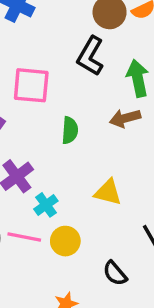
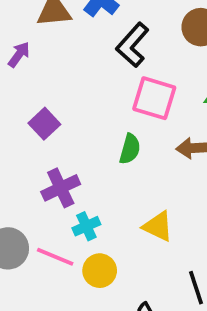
black L-shape: (90, 56) -> (133, 45), moved
pink square: (31, 85) -> (154, 98), moved

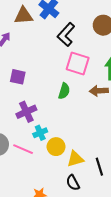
purple square: (44, 124) -> (18, 77), turned -35
yellow triangle: (158, 226) -> (75, 159), moved, turned -42
yellow circle: (100, 271) -> (56, 147), moved

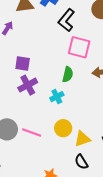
purple cross: (26, 112) -> (28, 85), moved
cyan cross: (40, 133) -> (57, 97), moved

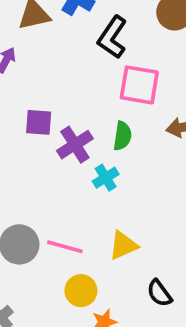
purple cross: (28, 85) -> (75, 145), moved
yellow circle: (63, 128) -> (81, 291), moved
yellow triangle: (82, 139) -> (123, 245), moved

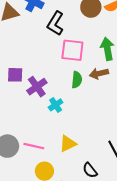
green semicircle: (122, 136) -> (77, 80), moved

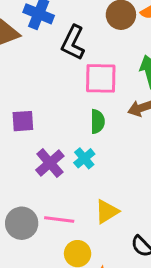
green semicircle: (77, 80) -> (98, 121), moved
purple cross: (37, 87) -> (50, 163), moved

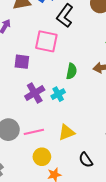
pink square: (101, 78) -> (46, 41), moved
pink line: (59, 220) -> (34, 132), turned -30

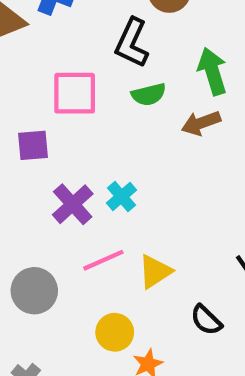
black L-shape: (65, 16) -> (132, 43), moved
green semicircle: (71, 71) -> (149, 94), moved, turned 77
pink line: (34, 132) -> (103, 260), moved

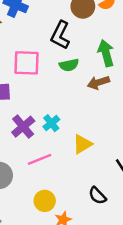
yellow triangle: (155, 272) -> (82, 144), moved

